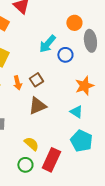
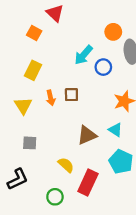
brown square: (36, 80) -> (71, 95), turned 32
brown triangle: (37, 106) -> (87, 135), moved
green circle: (25, 165) -> (55, 197), moved

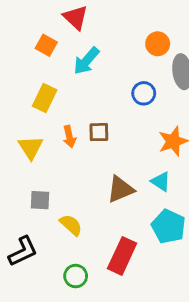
cyan arrow: (84, 55) -> (86, 61), moved
yellow semicircle: (66, 165) -> (71, 225), moved

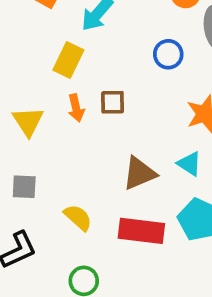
yellow rectangle: (45, 98) -> (68, 60), moved
gray square: (40, 200) -> (24, 187), moved
red rectangle: (122, 256) -> (141, 231), moved, turned 72

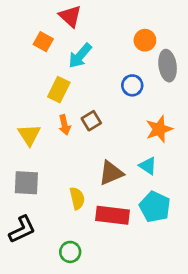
brown square: (113, 102) -> (91, 121), turned -30
gray square: (24, 187) -> (26, 183), size x1.4
yellow semicircle: (78, 217) -> (77, 198), moved, turned 35

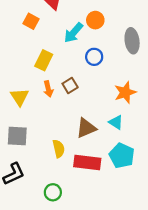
orange circle: (145, 40) -> (95, 20), moved
cyan arrow: (80, 56) -> (73, 33), moved
blue circle: (132, 85) -> (94, 57), moved

